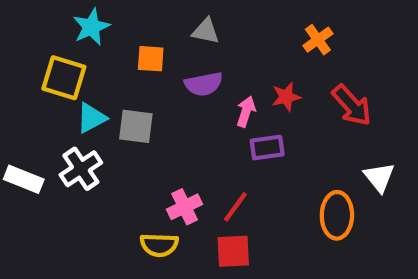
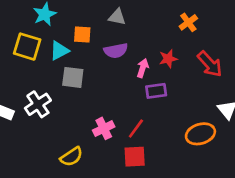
cyan triangle: (91, 118) -> (59, 51), moved
orange ellipse: (337, 215) -> (200, 134), turned 72
yellow semicircle: (159, 245) -> (71, 157), moved, turned -35

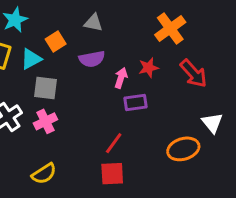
orange cross: (188, 22) -> (170, 28), size x1.5
orange square: (82, 34) -> (56, 42), turned -36
pink cross: (104, 128) -> (45, 121), moved

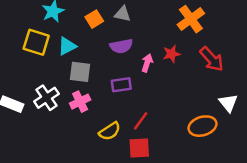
orange square: (56, 42) -> (94, 19), moved
purple rectangle: (135, 102) -> (121, 85), moved
yellow semicircle: (44, 174) -> (110, 131), moved

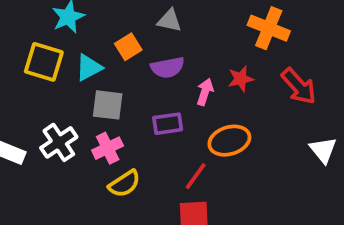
orange square: (94, 19) -> (128, 47), moved
orange cross: (191, 19) -> (269, 28), turned -32
orange ellipse: (202, 126) -> (229, 141), moved
yellow semicircle: (110, 131) -> (124, 184), moved

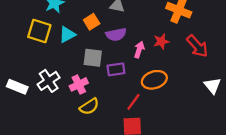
gray square: (108, 105) -> (93, 58), moved

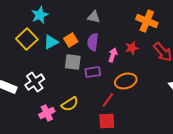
orange square: (92, 22) -> (71, 40), moved
yellow square: (39, 31) -> (27, 39), turned 30
purple semicircle: (116, 34) -> (93, 42), turned 108
pink cross: (79, 84) -> (47, 113), moved

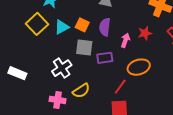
orange square: (71, 40) -> (82, 25), turned -32
white cross: (35, 82) -> (62, 68), moved
pink cross: (47, 113) -> (58, 100), turned 35

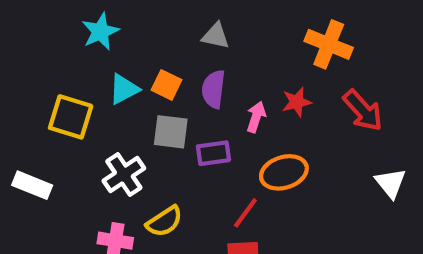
yellow square: (37, 24) -> (71, 117), moved, turned -30

